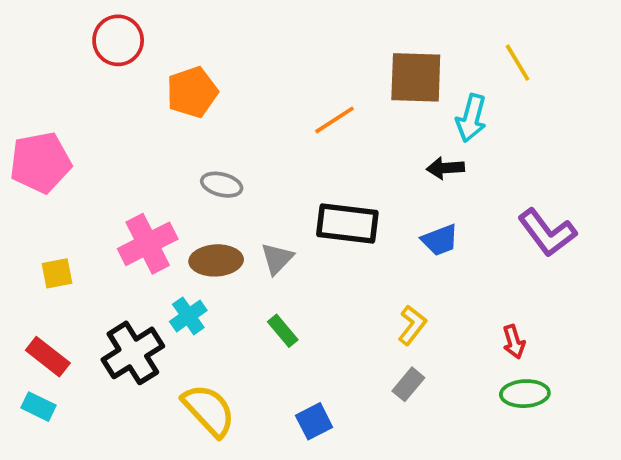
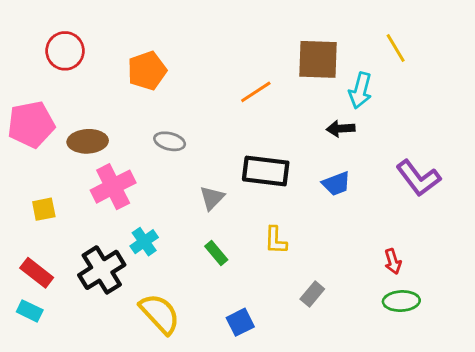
red circle: (118, 40) -> (65, 51), moved
brown ellipse: (216, 260) -> (88, 141), moved
yellow L-shape: (412, 325) -> (276, 240), moved, turned 144

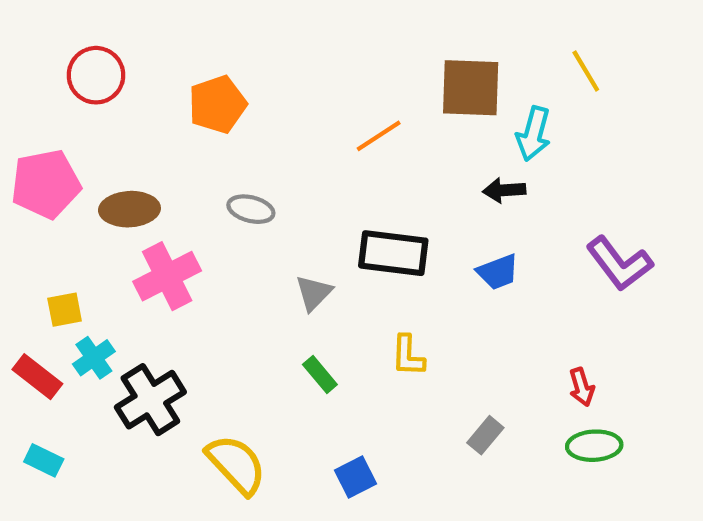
cyan cross: (144, 242) -> (94, 358), moved
red rectangle: (37, 273) -> (37, 377), moved
gray rectangle: (312, 294) -> (485, 435), moved

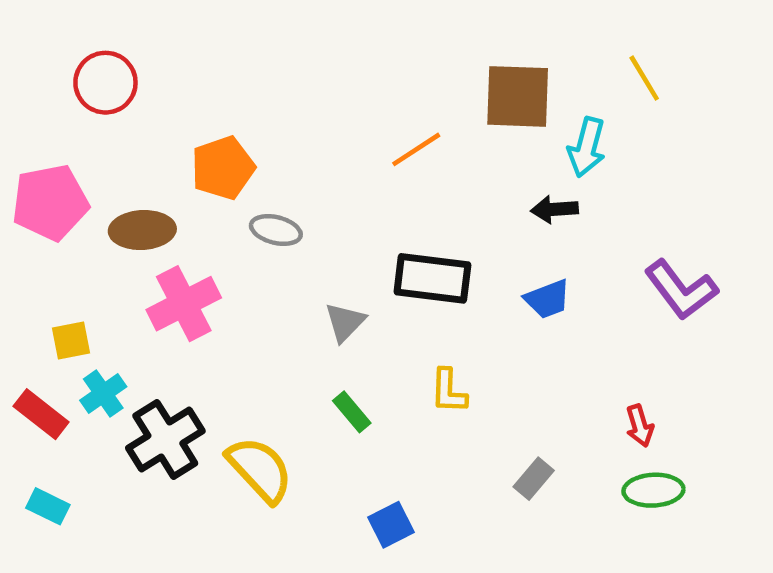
orange pentagon: (217, 104) -> (223, 168), moved
yellow semicircle: (236, 465) -> (260, 469), moved

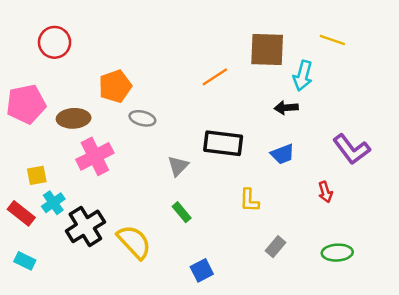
yellow line: (644, 78) -> (332, 40), turned -40
yellow L-shape: (449, 391) -> (249, 200), moved
red arrow: (640, 426) -> (325, 192), moved

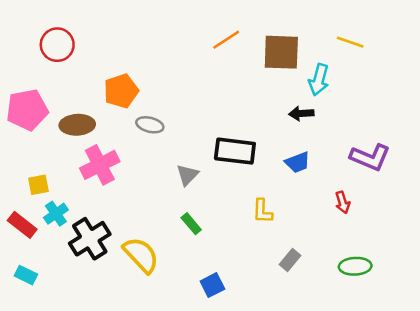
orange line: (215, 77) -> (226, 40), moved
purple L-shape: (351, 149) -> (370, 157), turned -30

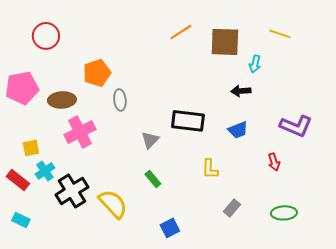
cyan arrow: (319, 80) -> (255, 64), size x0.7
gray ellipse: (150, 125) -> (120, 100), turned 70

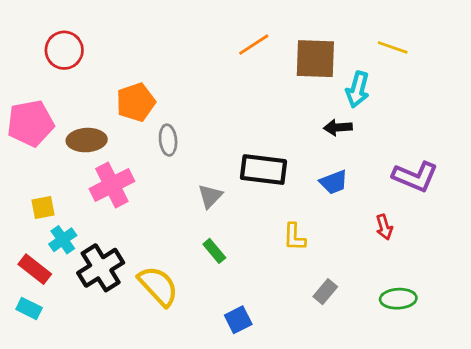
cyan arrow: (255, 64) -> (358, 90), size x1.4
red rectangle: (18, 180) -> (35, 269), moved

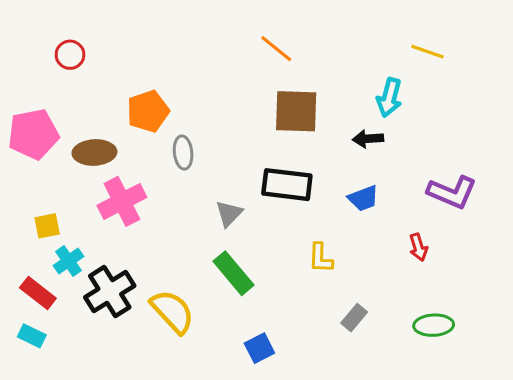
orange line: (254, 45) -> (276, 49), turned 72
red circle: (64, 50) -> (70, 55), size x0.7
brown square: (315, 59) -> (296, 111), moved
green rectangle: (214, 251) -> (233, 273), size x1.6

